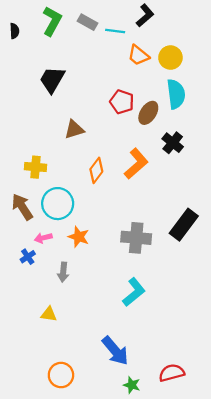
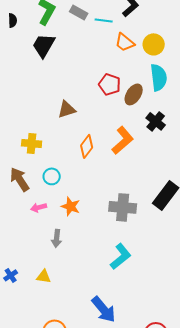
black trapezoid: (52, 80) -> (44, 45), moved
cyan circle: (58, 204) -> (52, 176), size x0.6
blue cross: (28, 257) -> (11, 275), moved

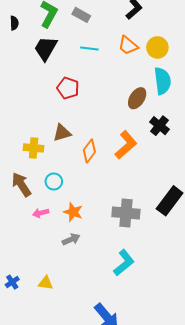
cyan line: (104, 20) -> (89, 48), moved
red pentagon: (110, 84) -> (68, 88), moved
brown triangle: (67, 109) -> (62, 133), moved
gray arrow: (57, 238) -> (71, 239), moved, turned -120

